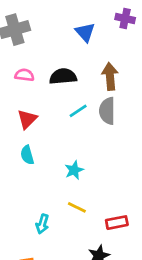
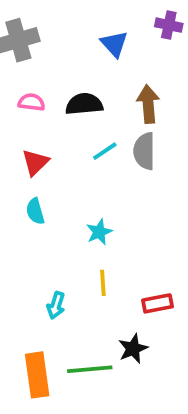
yellow line: (77, 207) -> (103, 283), turned 60

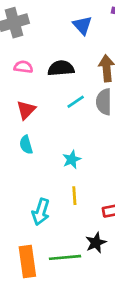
cyan arrow: (56, 305) -> (41, 212), size x1.4

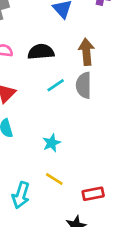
yellow line: (74, 196) -> (54, 179), turned -54

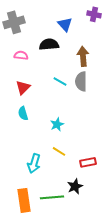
black semicircle: (41, 52) -> (49, 44), moved
cyan line: (56, 85) -> (60, 81), turned 64

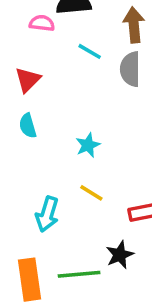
pink semicircle: (21, 55) -> (42, 23), moved
cyan line: (60, 81) -> (90, 51), moved

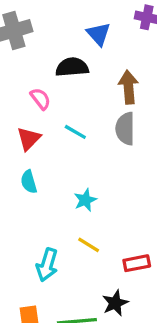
pink semicircle: (42, 23) -> (40, 99), moved, turned 45
cyan line: (90, 51) -> (75, 132), moved

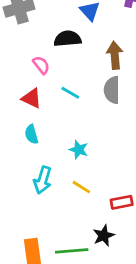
red triangle: (29, 139) -> (31, 98), turned -50
cyan star: (85, 200) -> (79, 150), turned -30
cyan arrow: (47, 265) -> (43, 180), moved

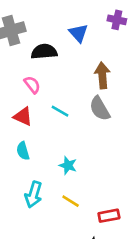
black semicircle: (68, 39) -> (44, 52), moved
gray semicircle: (112, 90) -> (100, 109), turned -30

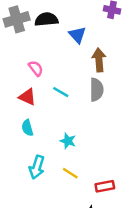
blue triangle: (79, 33) -> (77, 35), moved
black semicircle: (44, 52) -> (46, 19), moved
gray semicircle: (100, 109) -> (97, 90), turned -150

